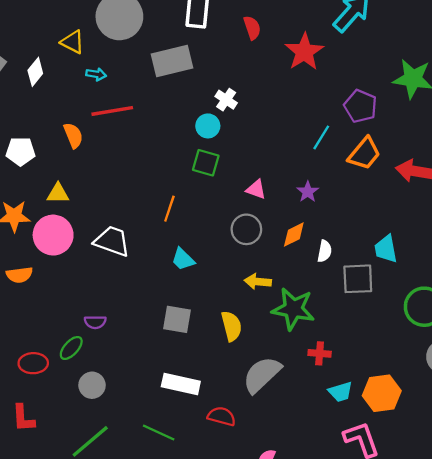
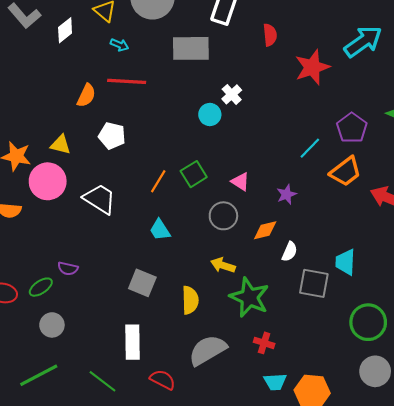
orange semicircle: (73, 135) -> (86, 95), turned 35
white pentagon: (21, 151) -> (112, 136), moved
green square: (206, 163) -> (194, 174), moved, turned 30
white rectangle: (181, 384) -> (132, 342), turned 64

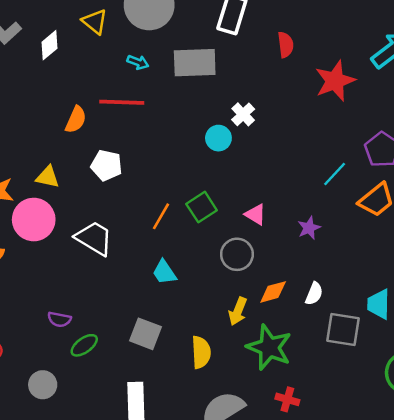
cyan arrow: (120, 45) -> (138, 62), moved
orange diamond: (265, 230) -> (273, 292), moved
yellow arrow: (223, 265) -> (238, 311), turned -85
green ellipse: (41, 287) -> (84, 345), moved

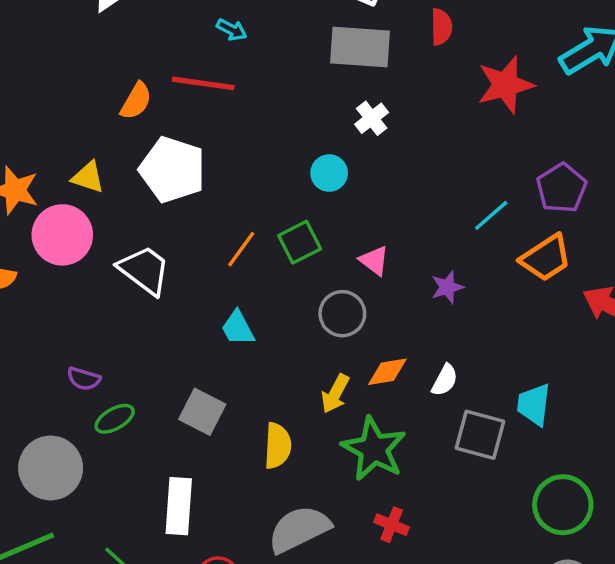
gray rectangle: (195, 63) -> (360, 47), moved
cyan circle: (218, 138) -> (329, 173), moved
white pentagon: (106, 165) -> (172, 170), size x1.5
gray circle: (43, 385) -> (51, 468), size x1.6

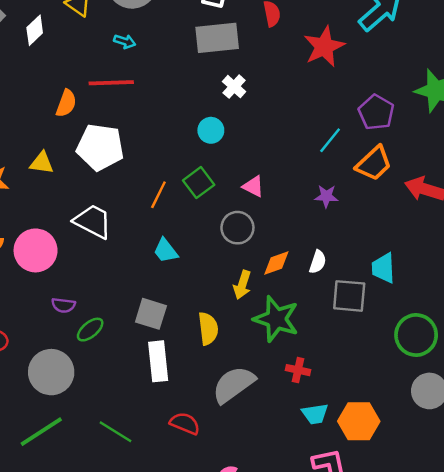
pink circle: (62, 235) -> (36, 250), moved
purple star: (447, 287) -> (326, 196), moved, turned 30
white rectangle: (179, 506) -> (158, 361), moved

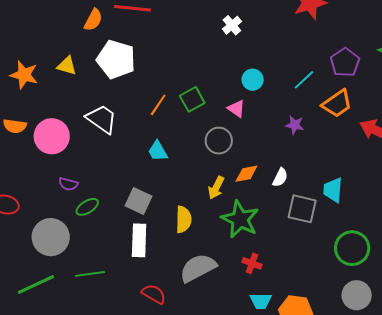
cyan circle: (211, 130) -> (253, 80), moved
green line: (115, 432) -> (90, 274), moved, turned -48

